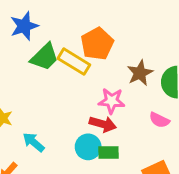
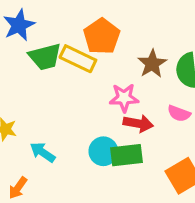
green trapezoid: (45, 57) -> (45, 57), turned 36
red arrow: (103, 124) -> (138, 123), moved
green rectangle: (108, 153) -> (127, 155), size x1.4

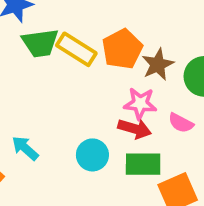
orange pentagon: (102, 36) -> (122, 49), moved
pink star: (124, 98) -> (140, 103), moved
green rectangle: (127, 155) -> (143, 164), moved

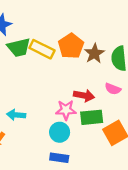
pink star: (140, 103) -> (66, 110), moved
cyan arrow: (25, 148) -> (16, 115), turned -30
cyan circle: (92, 155) -> (60, 132), moved

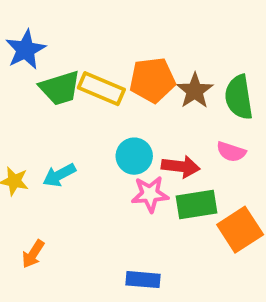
orange pentagon: (71, 46) -> (152, 80), turned 30
cyan arrow: (16, 115) -> (59, 175), moved, turned -30
cyan circle: (60, 132) -> (134, 156), moved

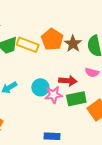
orange pentagon: (152, 80) -> (52, 39), turned -30
cyan circle: (134, 156) -> (40, 87), moved

